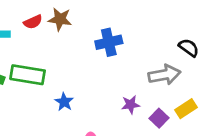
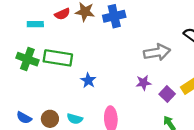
blue cross: (109, 42) -> (114, 16), moved
gray arrow: (164, 75) -> (157, 52), moved

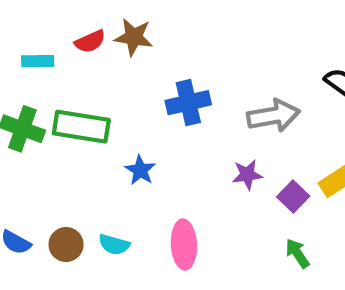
blue cross: (114, 16) -> (188, 103), moved

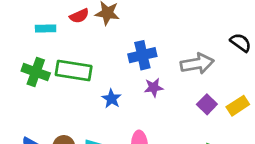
purple star: (247, 175) -> (154, 87), moved
purple square: (293, 196) -> (207, 104), moved

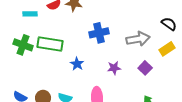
purple star: (154, 87) -> (114, 68), moved
yellow rectangle: (238, 106) -> (167, 49), moved

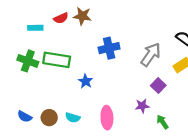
gray arrow: (138, 39) -> (151, 55), turned -45
purple star: (114, 68) -> (142, 106), moved

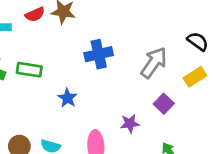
green rectangle: (57, 60) -> (29, 70), size x0.7
purple star: (142, 106) -> (130, 124), moved

